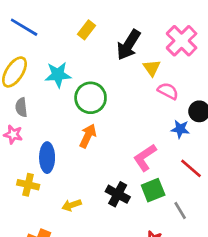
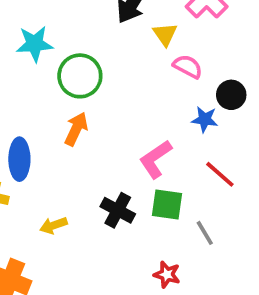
green square: (153, 190) -> (167, 205), turned 30

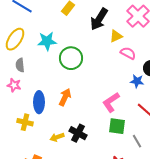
yellow triangle: (165, 34) -> (116, 36), turned 40
orange arrow: (76, 129) -> (65, 97), moved
black cross: (118, 210) -> (78, 133), moved

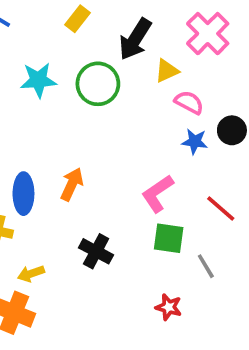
green circle: (71, 58) -> (98, 84), moved
blue star: (137, 81) -> (195, 141), moved
yellow arrow: (57, 137) -> (31, 274), moved

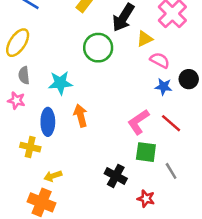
cyan star: (38, 80) -> (60, 83), moved
orange arrow: (72, 184) -> (81, 116), turned -40
red line: (221, 208) -> (171, 123), moved
black cross: (96, 251) -> (116, 176), moved

